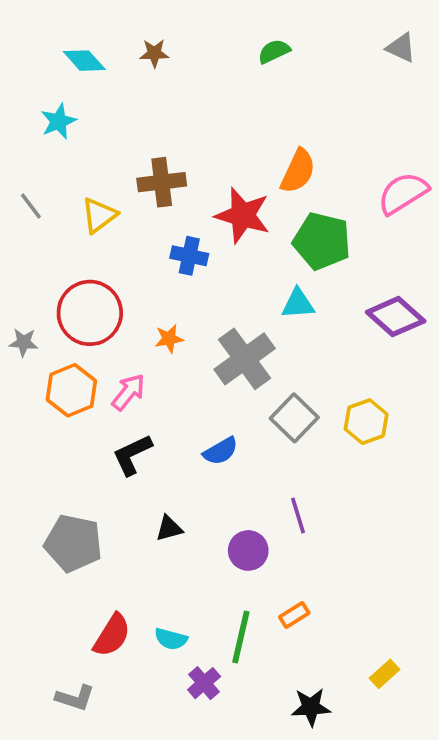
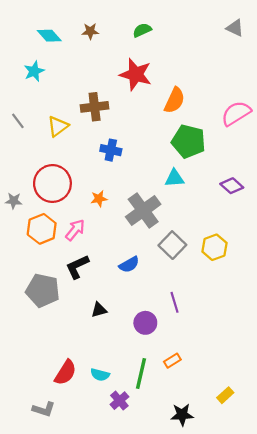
green semicircle: (274, 51) -> (142, 30), moved
red star: (243, 215) -> (136, 74), moved
purple diamond: (396, 317) -> (232, 186), size x0.7
gray pentagon: (73, 543) -> (43, 290), moved

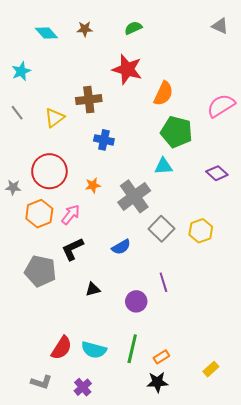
cyan star: (34, 71) -> (21, 71), moved
orange rectangle: (172, 361) -> (161, 357), moved
cyan semicircle: (100, 375) -> (94, 350), size x1.4
purple cross: (119, 401) -> (83, 387), moved
black star: (182, 415) -> (157, 382), moved

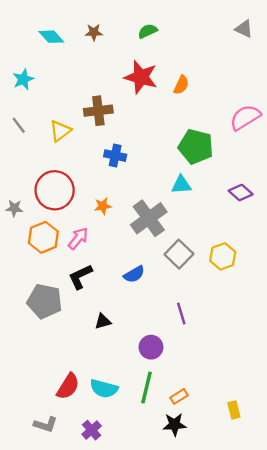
orange semicircle: (163, 94) -> (181, 85), moved, size x0.7
purple circle: (136, 301) -> (151, 347), moved
yellow rectangle: (211, 369) -> (234, 410), turned -63

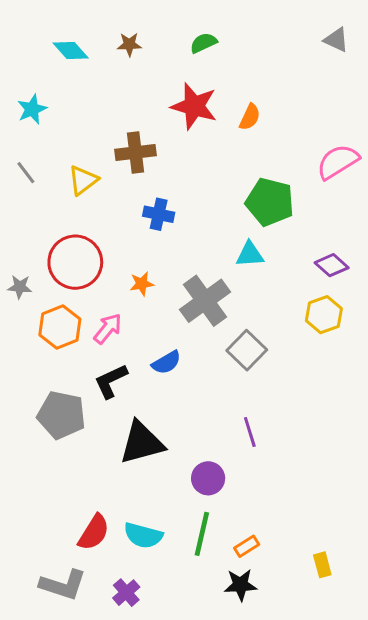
yellow hexagon: (223, 256) -> (324, 315), moved
blue semicircle: (134, 274) -> (166, 363), moved
black triangle: (103, 321) -> (142, 443), size x2.0
gray L-shape: (46, 424) -> (63, 585), size x1.4

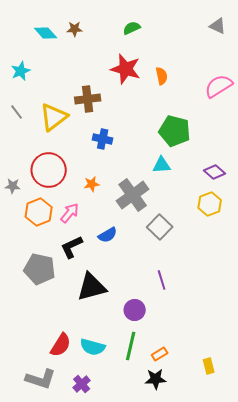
brown star: (129, 44) -> (75, 29), moved
orange semicircle: (250, 117) -> (162, 76), turned -36
pink semicircle: (338, 162) -> (219, 86), moved
yellow triangle: (83, 180) -> (54, 117), size x1.4

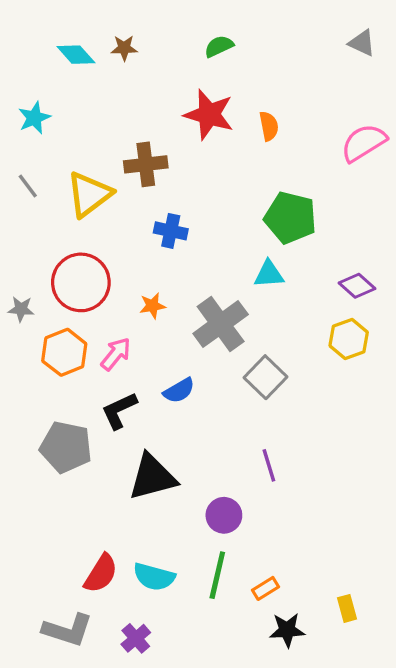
black star: (156, 379) -> (287, 630), moved

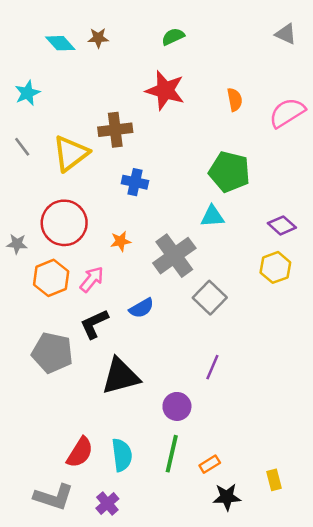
orange semicircle: (269, 126) -> (235, 100), moved
purple line: (269, 465) -> (212, 367), turned 40
cyan semicircle: (154, 577) -> (122, 455), turned -112

